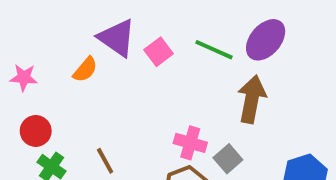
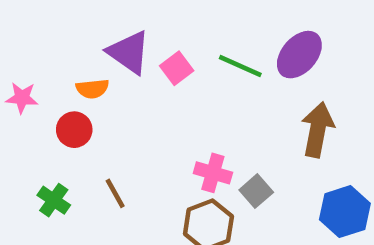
orange semicircle: (85, 70) -> (92, 89), turned 44
brown arrow: (252, 99) -> (318, 130), moved
red circle: (36, 131) -> (74, 130), moved

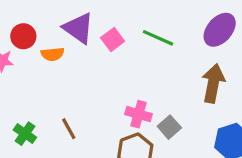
purple ellipse: (299, 55) -> (220, 30), moved
red circle: (74, 130) -> (23, 36), moved

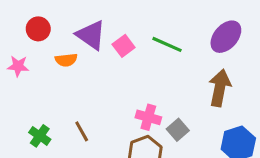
red circle: (23, 36) -> (38, 29), moved

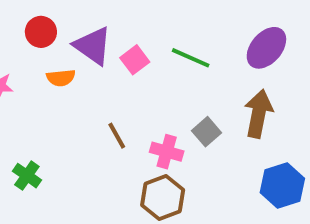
red circle: (38, 29) -> (41, 32), moved
gray square: (178, 130) -> (207, 132), moved
brown line: (82, 131) -> (117, 136), moved

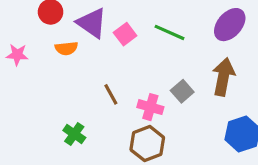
green cross: (27, 176) -> (74, 134), moved

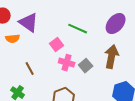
pink square: (125, 34) -> (57, 45), moved
brown line: (111, 94) -> (30, 69), moved
pink cross: (150, 107) -> (67, 63), moved

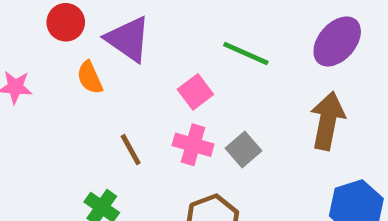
orange semicircle: (13, 39) -> (90, 77), turned 72
pink cross: (67, 63) -> (193, 145), moved
gray square: (86, 66) -> (243, 150), moved

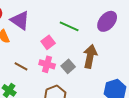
brown arrow: (328, 121) -> (90, 56), moved
brown line: (131, 150) -> (21, 66), turned -32

